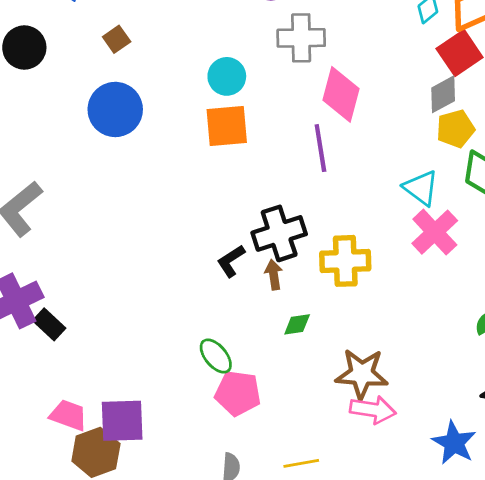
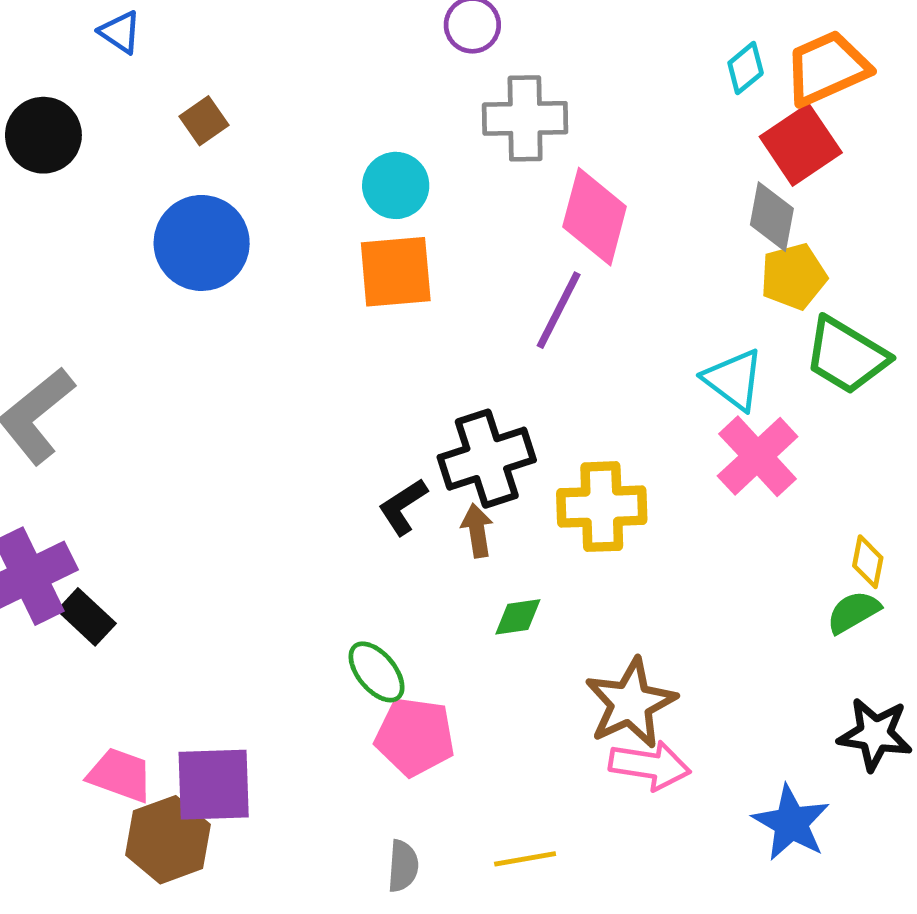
gray diamond: (443, 94) -> (772, 217), turned -51
purple line: (320, 148) -> (559, 310), turned 36
brown star: (362, 374) -> (631, 703), turned -30

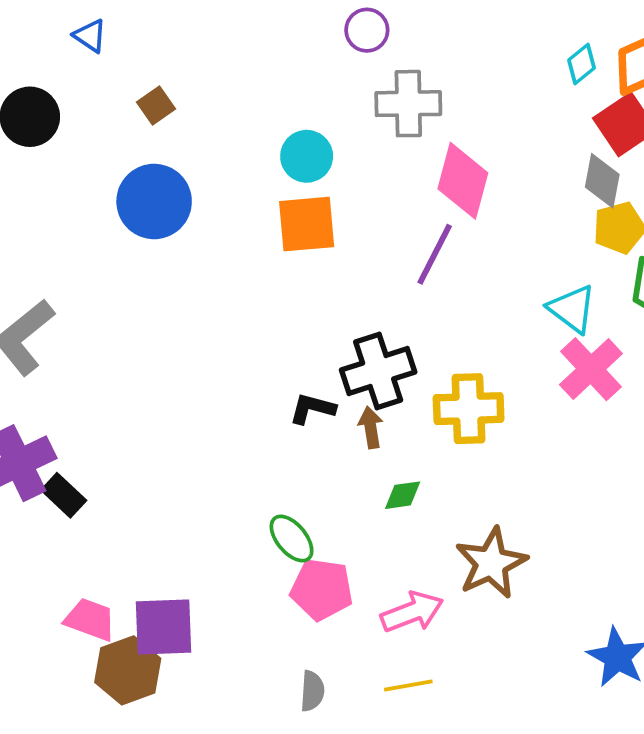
black L-shape: (403, 507) -> (312, 409), turned 48
pink arrow: (650, 765) -> (412, 612), moved, turned -30

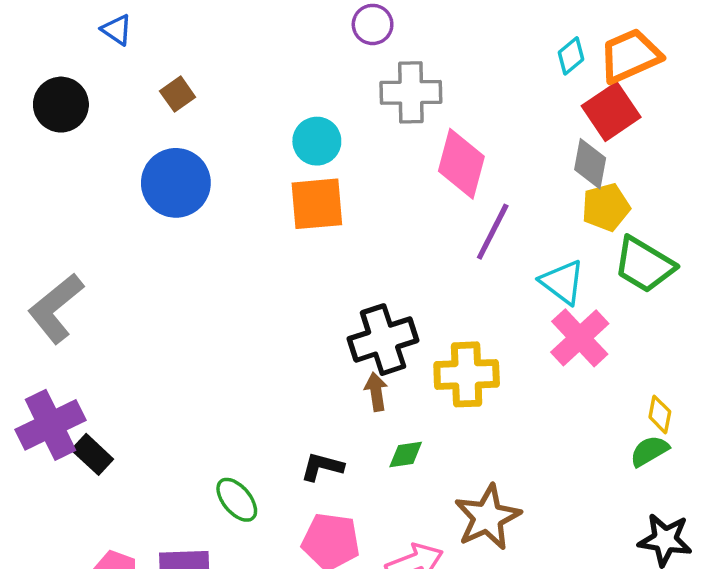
purple line: (435, 254) -> (493, 232), moved
black L-shape: (312, 409) -> (322, 467), moved
green ellipse: (292, 539) -> (237, 500), moved

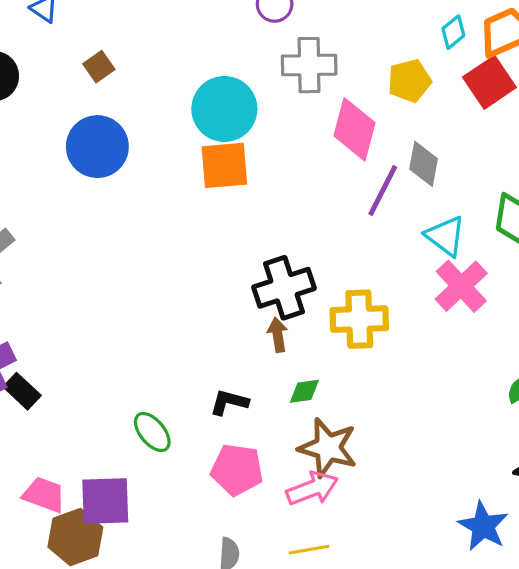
cyan circle: (317, 141) -> (224, 109), size x1.5
gray diamond: (590, 164) -> (424, 164), moved
yellow pentagon: (606, 207) -> (409, 81), moved
brown star: (487, 517) -> (328, 448), moved, turned -30

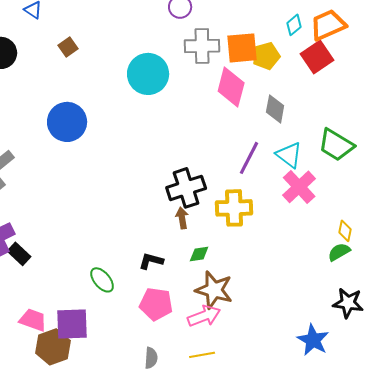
blue circle: (97, 147) -> (67, 122), moved
orange square: (224, 165) -> (242, 48), moved
purple line: (383, 191) -> (249, 158), moved

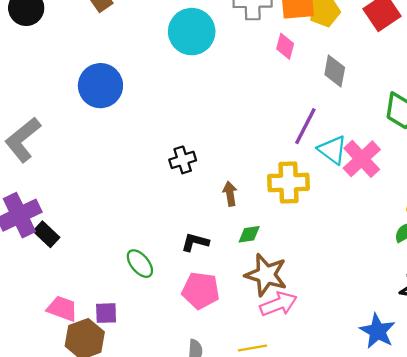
pink diamond: (231, 87) -> (285, 46), size x0.6
cyan triangle: (289, 155) -> (332, 150), moved
black cross: (186, 188) -> (183, 160), moved, size x0.6
pink arrow: (204, 316) -> (278, 304), moved
purple square: (72, 324) -> (106, 313), size x0.6

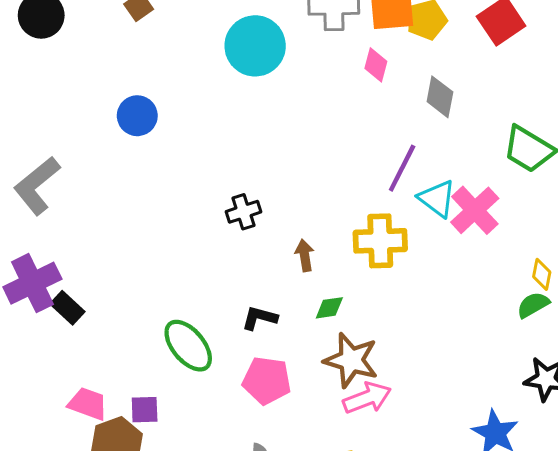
blue circle: (100, 86) -> (137, 116), size x0.7
green ellipse: (140, 264) -> (188, 346), size x1.4

